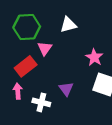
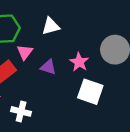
purple triangle: (66, 89) -> (48, 67), moved, turned -35

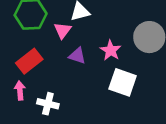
pink triangle: (25, 52) -> (63, 30), moved

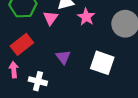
pink star: (111, 50) -> (86, 17), moved
purple triangle: (77, 56) -> (63, 57), moved, turned 35

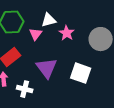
purple triangle: (63, 57) -> (47, 68), size x1.6

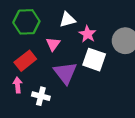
pink triangle: (36, 34) -> (53, 44), moved
white square: (81, 73) -> (94, 60), moved

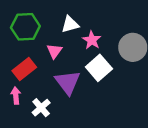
white square: (94, 60) -> (99, 68), turned 30
white cross: (41, 96) -> (41, 108), turned 35

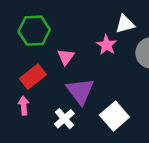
white triangle: (70, 24) -> (125, 24), moved
white square: (99, 68) -> (114, 116), moved
white cross: (41, 108) -> (64, 119), moved

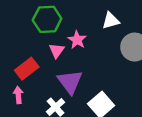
green hexagon: (34, 31) -> (47, 19), moved
pink star: (107, 45) -> (77, 40), moved

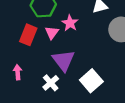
red rectangle: (27, 69) -> (28, 35), moved, turned -30

